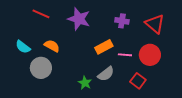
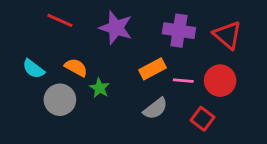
purple cross: (122, 21) -> (179, 31), size x1.5
green star: (85, 83) -> (100, 88), moved

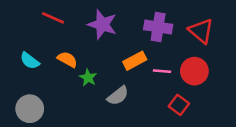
gray circle: (60, 100) -> (30, 109), moved
gray semicircle: (155, 109) -> (118, 96), moved

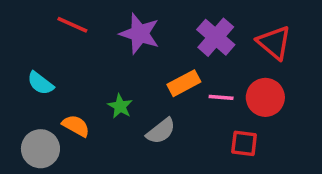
purple cross: (158, 27) -> (216, 37), turned 32
orange semicircle: (67, 59) -> (76, 126), moved
red square: (179, 105) -> (244, 143), turned -30

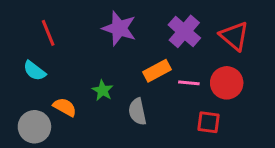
red line: (72, 25) -> (48, 33), moved, turned 44
gray semicircle: (161, 131) -> (137, 112), turned 116

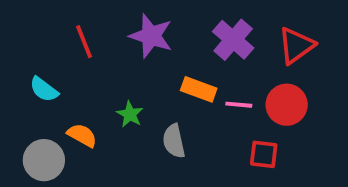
red line: (48, 33) -> (84, 42), moved
red triangle: (234, 36) -> (296, 45), turned 44
orange rectangle: (157, 71) -> (199, 89), turned 48

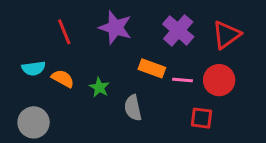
cyan semicircle: (44, 89) -> (34, 68), turned -45
orange semicircle: (82, 135) -> (63, 79), moved

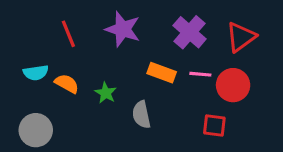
pink line: (183, 80) -> (200, 74), moved

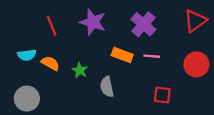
red triangle: (241, 37) -> (195, 21), moved
red circle: (233, 85) -> (196, 64), moved

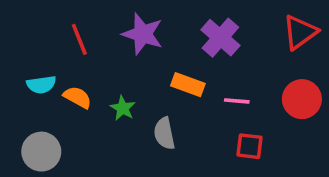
pink line: (152, 56) -> (237, 101), moved

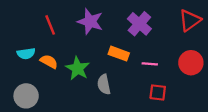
green star: (123, 108) -> (78, 68), size x1.5

